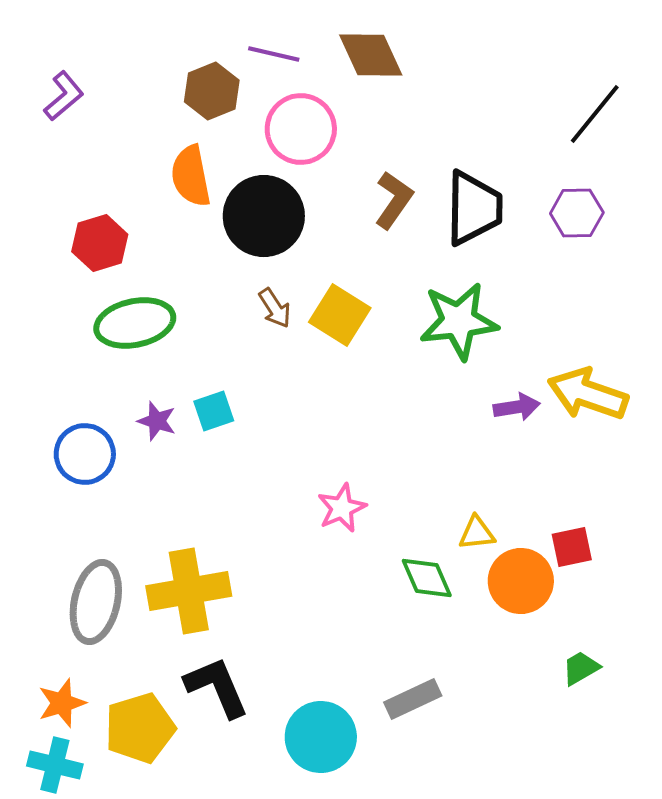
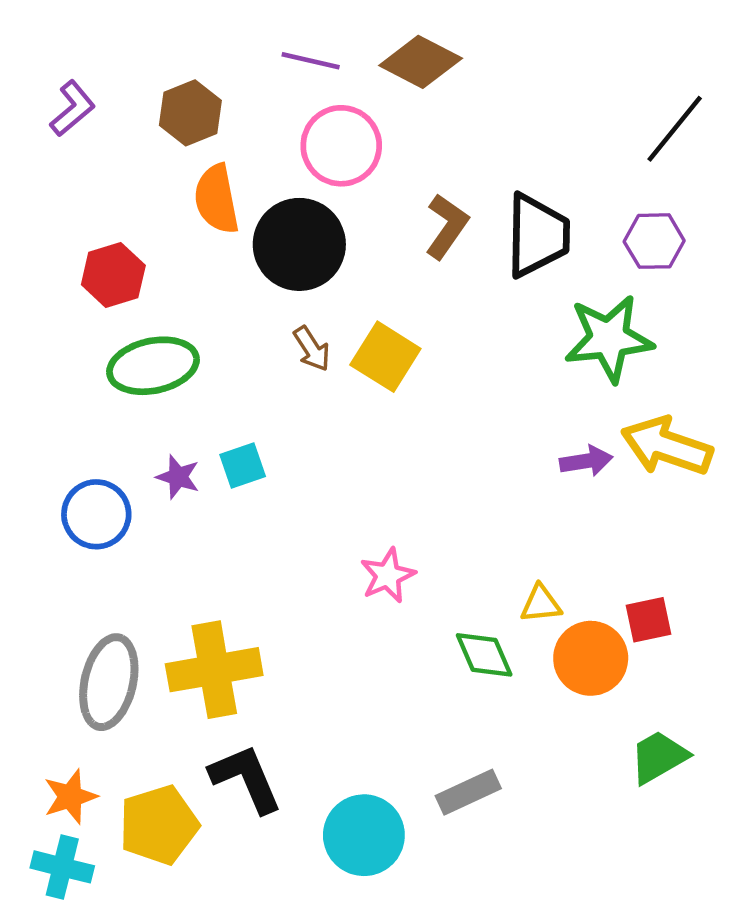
brown diamond: (371, 55) -> (421, 62), turned -38
brown hexagon: (212, 91) -> (190, 113), moved
green star: (459, 321) -> (609, 339), moved
green trapezoid: (581, 668) -> (659, 757), size x1.4

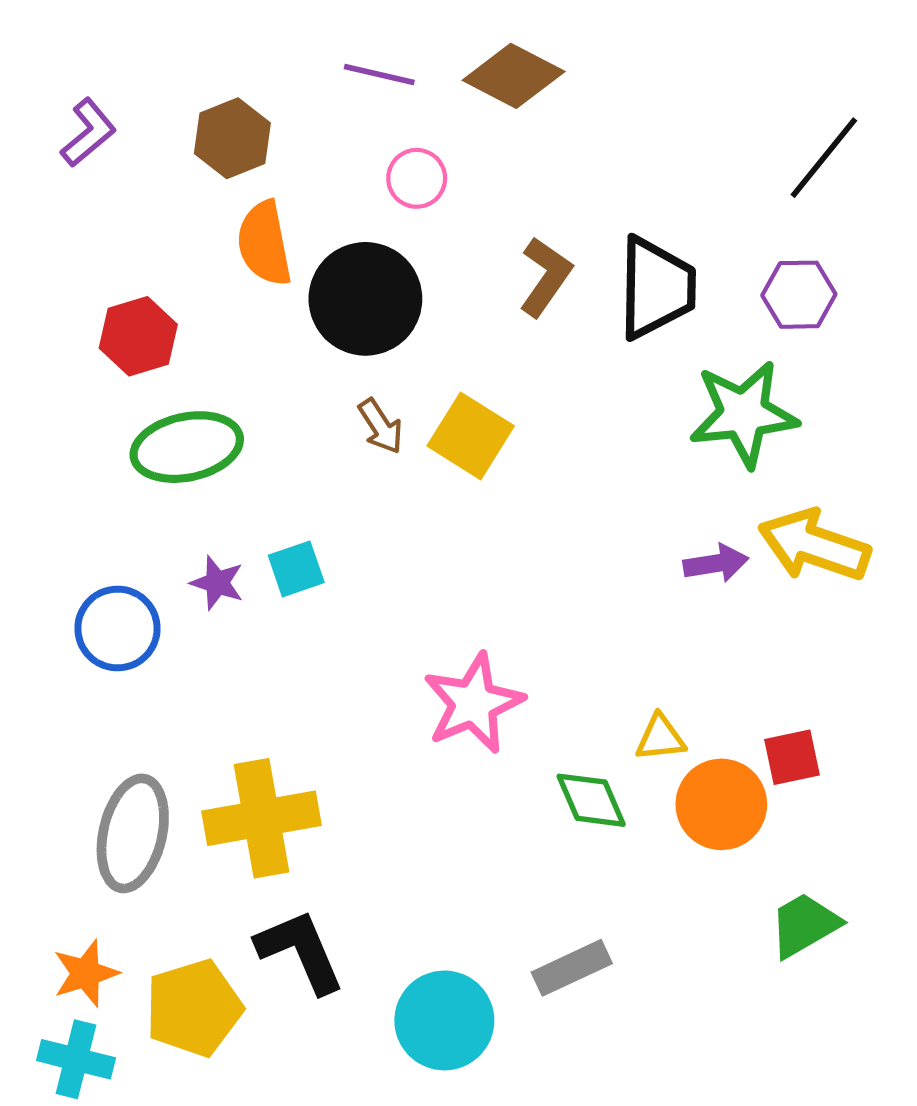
pink circle: (341, 146) -> (417, 178), size x0.6
pink star: (388, 576) -> (473, 703), size x1.5

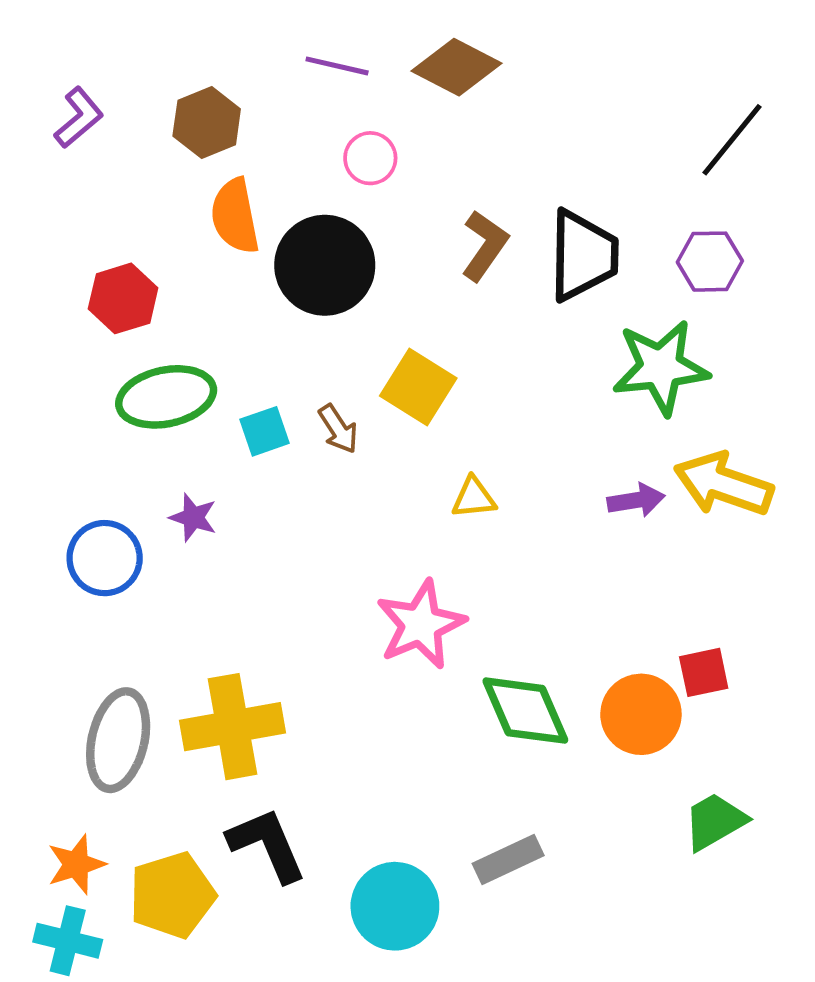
brown arrow: (381, 426) -> (338, 429), moved
cyan square: (296, 569) -> (265, 431), moved
yellow triangle: (660, 738) -> (474, 498), moved
green diamond: (591, 800) -> (525, 711), size x1.4

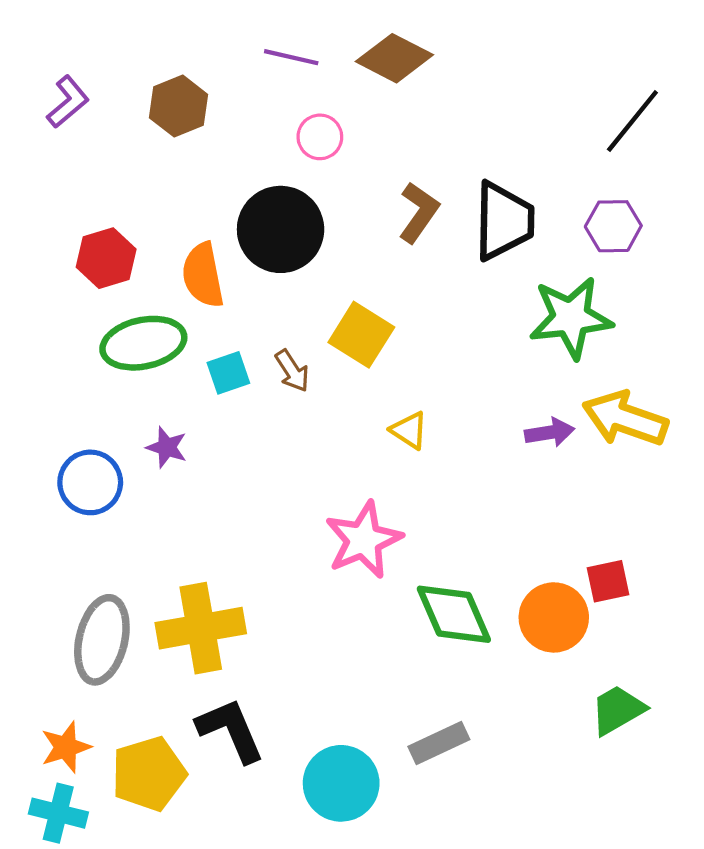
orange semicircle: (235, 216) -> (203, 275), moved
yellow triangle: (474, 498) -> (409, 430), turned 39

